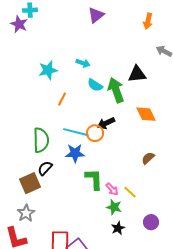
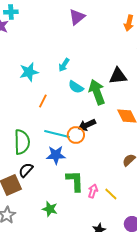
cyan arrow: (83, 63) -> (64, 65), turned 104
pink arrow: (112, 189) -> (93, 191), turned -120
green star: (114, 207) -> (50, 209), moved

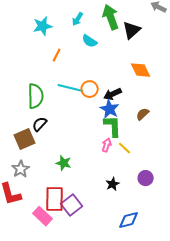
black triangle: (118, 76) -> (132, 30), turned -36
green arrow: (97, 92) -> (111, 17), moved
black arrow: (87, 125) -> (113, 94), moved
blue star: (56, 155) -> (110, 109), moved, turned 30
green L-shape: (75, 181) -> (113, 126), moved

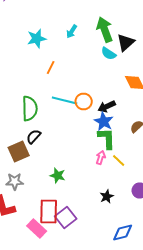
cyan semicircle: (90, 41) -> (109, 54), moved
gray star: (21, 169) -> (15, 182), turned 30

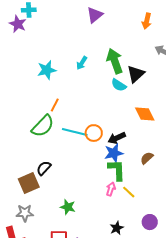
orange line: (51, 68) -> (55, 105), moved
green semicircle: (30, 108) -> (43, 126), moved, turned 45
blue star: (104, 122) -> (114, 153), turned 30

